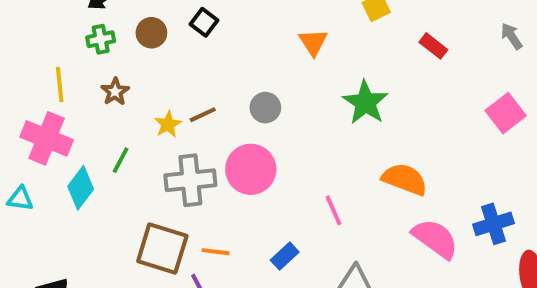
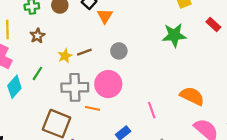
orange triangle: (313, 42) -> (105, 16), moved
green star: (365, 103) -> (174, 35), moved, turned 30
orange line: (216, 252) -> (93, 108), moved

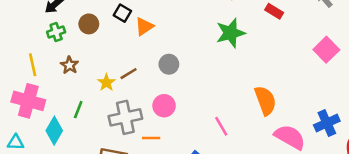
orange triangle: (105, 16) -> (144, 26), turned 35
pink circle: (108, 84) -> (164, 106), size x0.7
orange semicircle: (192, 96) -> (265, 101), turned 55

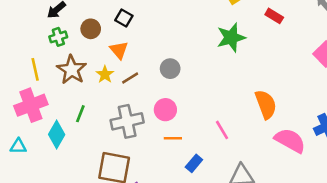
orange triangle: (144, 26) -> (119, 50), moved, turned -36
brown star: (69, 65) -> (72, 70), size x1.6
yellow star: (106, 83) -> (105, 74), moved
pink cross: (28, 101) -> (31, 105), turned -36
orange line: (151, 138) -> (173, 138), moved

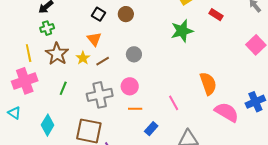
brown circle: (91, 29) -> (126, 14), moved
cyan diamond: (57, 135) -> (48, 125), moved
cyan triangle: (18, 146) -> (14, 113), turned 32

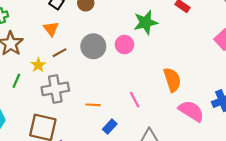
gray circle: (134, 54) -> (93, 46), size x1.5
yellow star: (83, 58) -> (38, 65), moved
pink circle: (130, 86) -> (125, 45), moved

